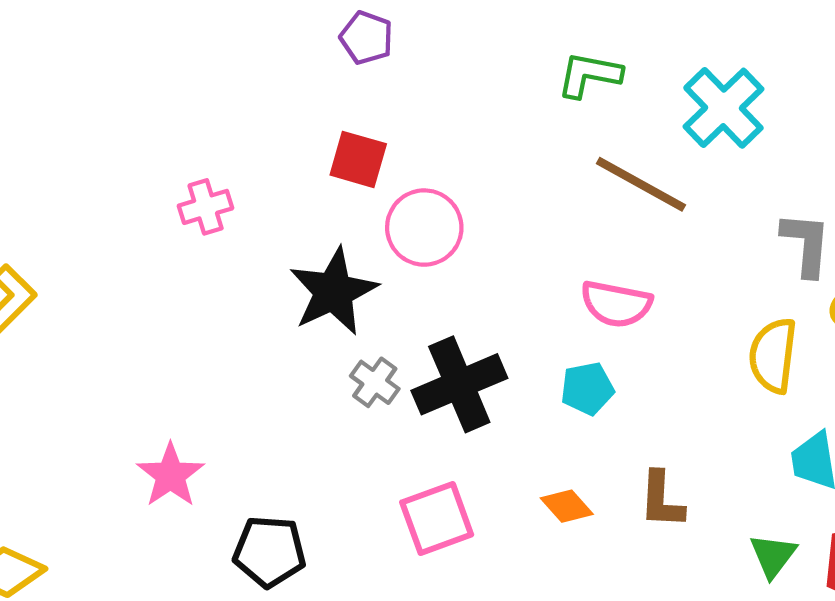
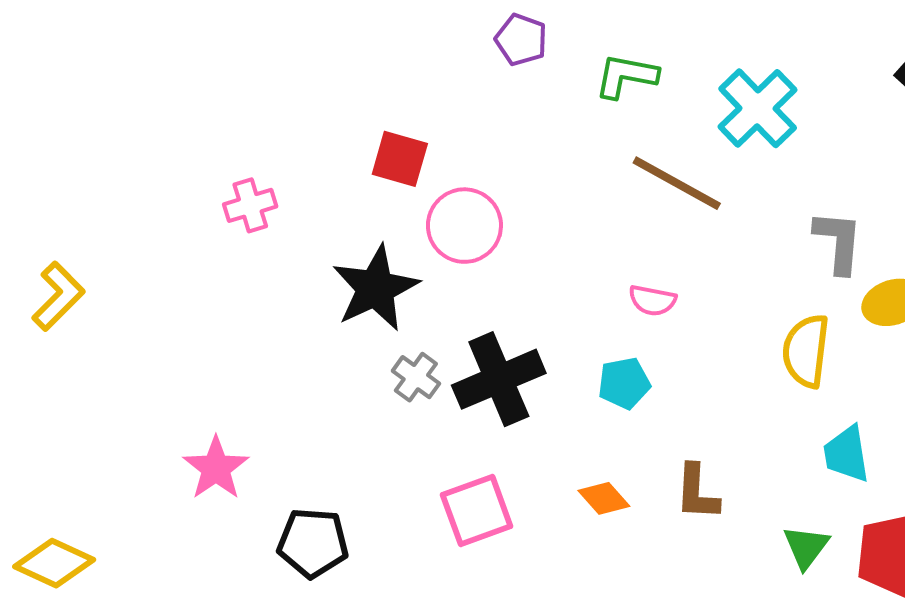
purple pentagon: (366, 38) -> (521, 40), moved
pink semicircle: (616, 304) -> (652, 300), size x0.7

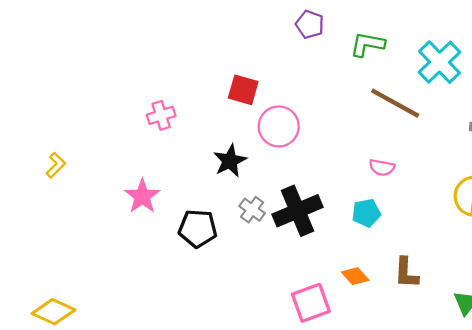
black star: (376, 288) -> (230, 161), size x0.7
yellow L-shape: (58, 296) -> (56, 165), size x0.7
pink star: (216, 468) -> (142, 196), moved
pink square: (477, 511) -> (311, 303), moved
black pentagon: (313, 543) -> (198, 228), moved

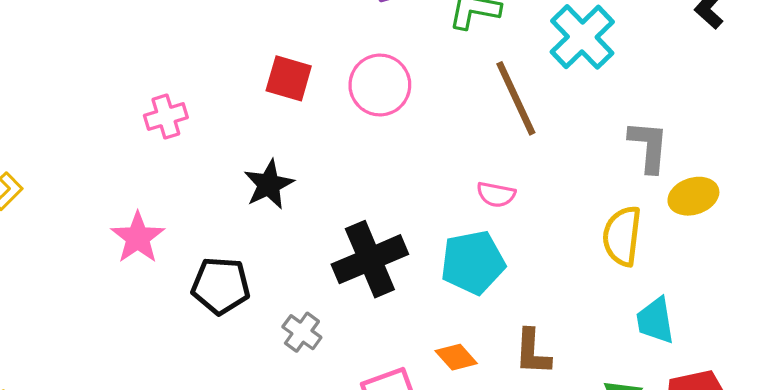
brown line: (395, 103) -> (516, 98), turned 36
pink circle: (279, 126) -> (380, 85), moved
gray cross: (252, 210) -> (302, 332), moved
cyan pentagon: (366, 213) -> (473, 262), size x1.5

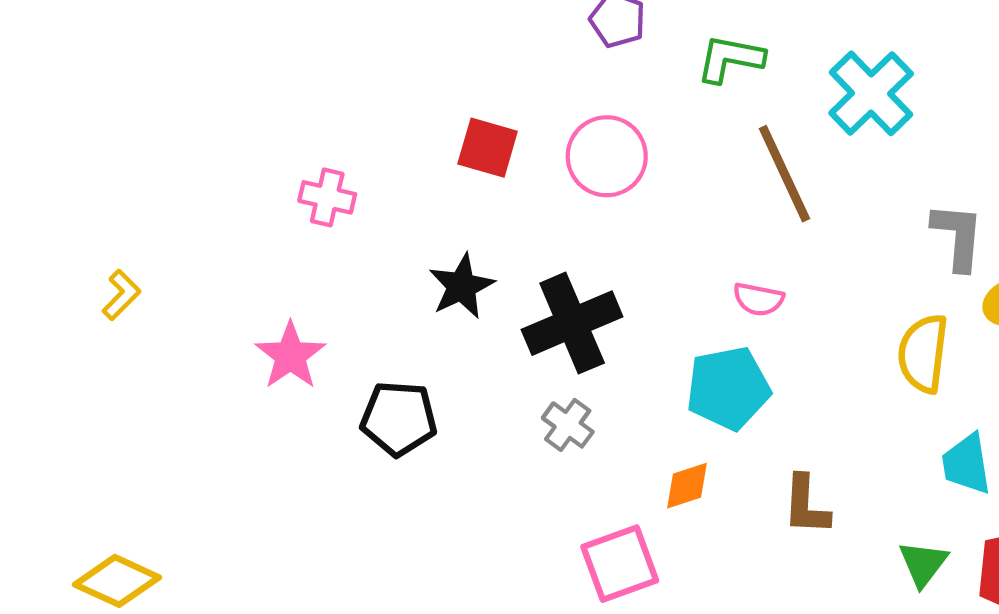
pink cross: (166, 117) -> (327, 197), turned 30
black cross: (370, 259) -> (572, 323), moved
gray cross: (302, 332) -> (568, 425), moved
orange diamond: (456, 357) -> (687, 486), moved, turned -66

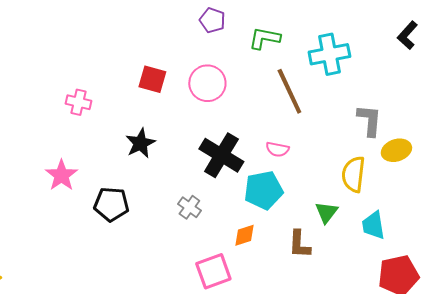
cyan cross: (871, 93) -> (329, 54), turned 33
black cross: (572, 323) -> (221, 155), moved, turned -36
green triangle: (923, 564) -> (326, 212), moved

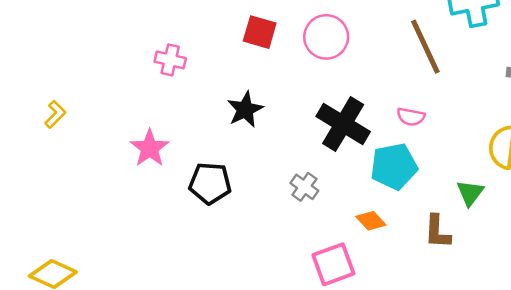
orange diamond: (244, 235) -> (371, 221), turned 65

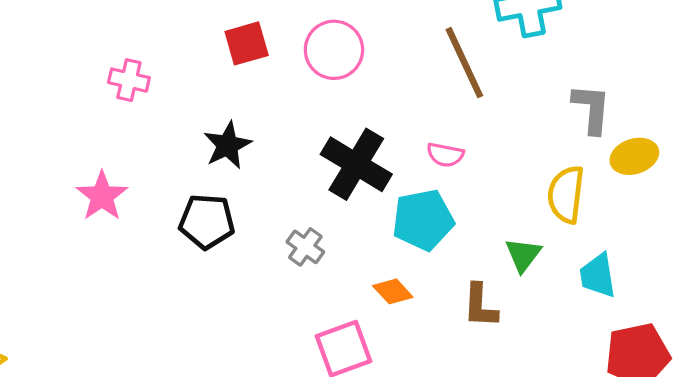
red square: (260, 32) -> (247, 43), turned -32
black pentagon: (210, 183) -> (207, 221), moved

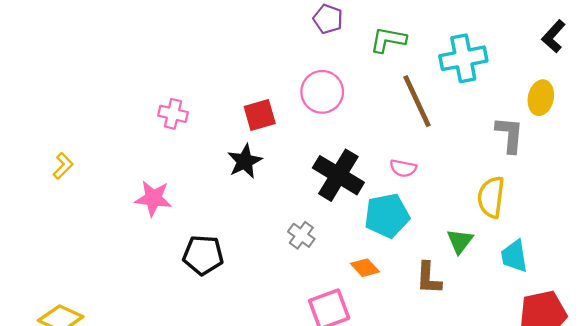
red square: (247, 43) -> (260, 115), moved
yellow ellipse: (634, 156) -> (541, 98), moved, turned -60
pink star: (102, 196) -> (153, 198), turned -30
black pentagon: (207, 221) -> (203, 255), moved

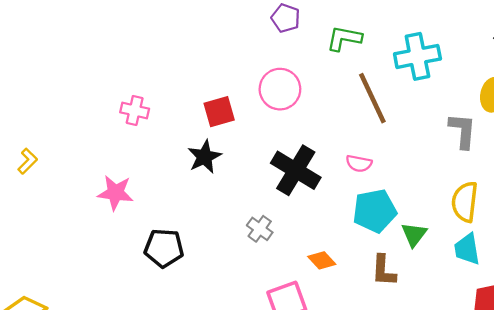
yellow semicircle: (491, 197) -> (465, 202), moved
cyan pentagon: (387, 216) -> (375, 211), moved

